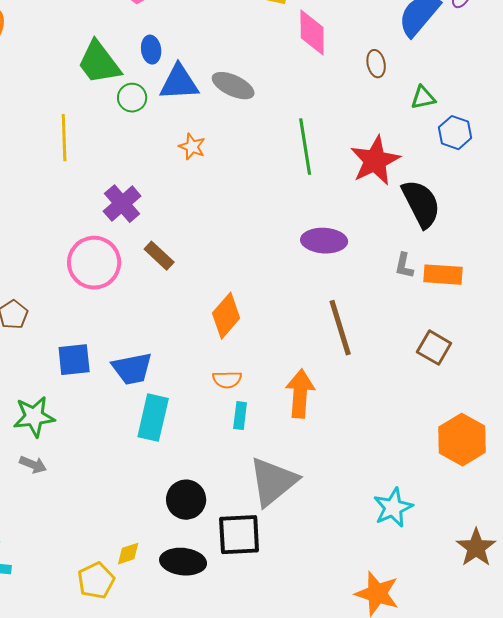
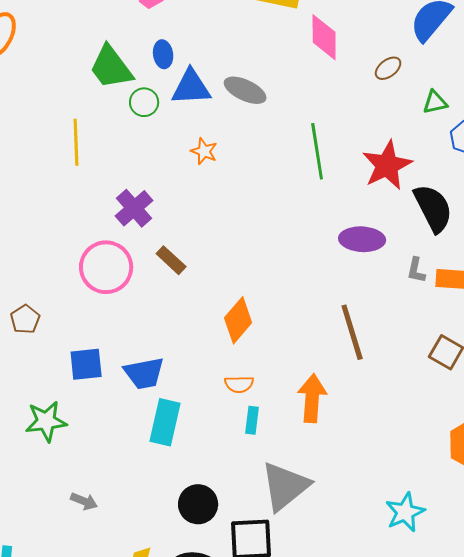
brown ellipse: (376, 64) -> (388, 68), turned 64
purple ellipse: (324, 241) -> (362, 239), moved
gray arrow: (33, 465) -> (84, 501), moved

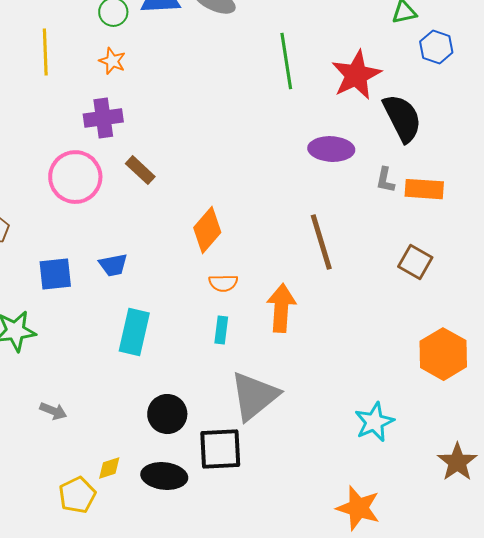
orange star: (204, 151) -> (112, 61), moved
purple cross: (134, 208) -> (103, 118), turned 33
blue trapezoid: (144, 373) -> (113, 265), moved, size x0.7
orange semicircle: (239, 384) -> (223, 283), moved

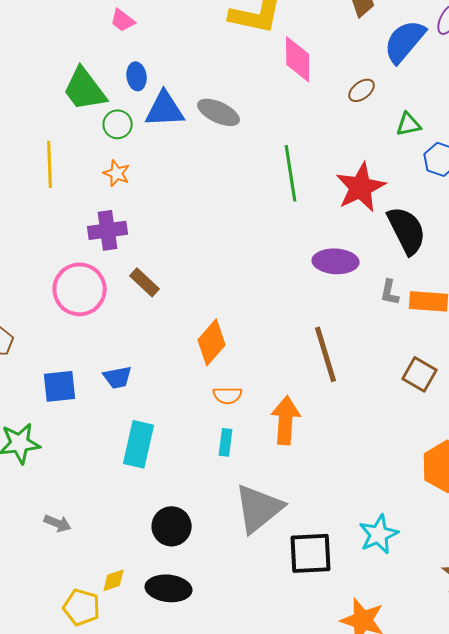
black square: (220, 449) -> (311, 553), moved
yellow pentagon: (77, 495) -> (82, 607), turned -30

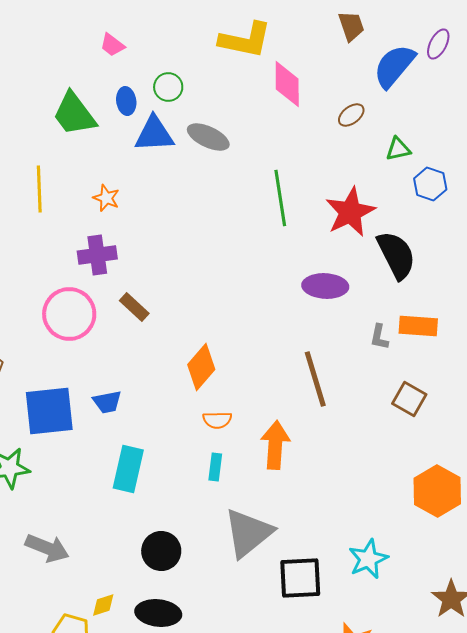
green circle: (118, 124) -> (168, 87), moved
gray L-shape: (390, 292) -> (379, 337), moved
blue square: (60, 386) -> (49, 411), size x1.5
gray arrow: (58, 523) -> (47, 548), size x1.6

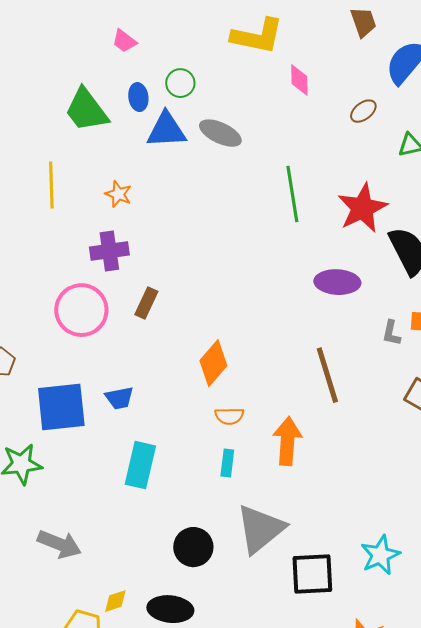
pink diamond: (287, 84) -> (299, 80), size x0.7
brown rectangle: (134, 307) -> (146, 303), turned 72
black circle: (161, 551) -> (193, 547), moved

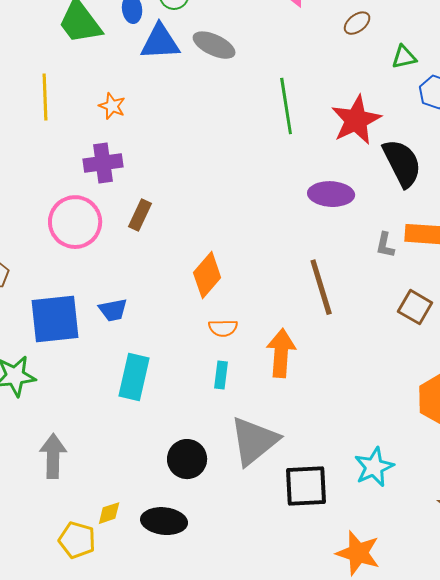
gray arrow: (59, 544) -> (53, 456), turned -111

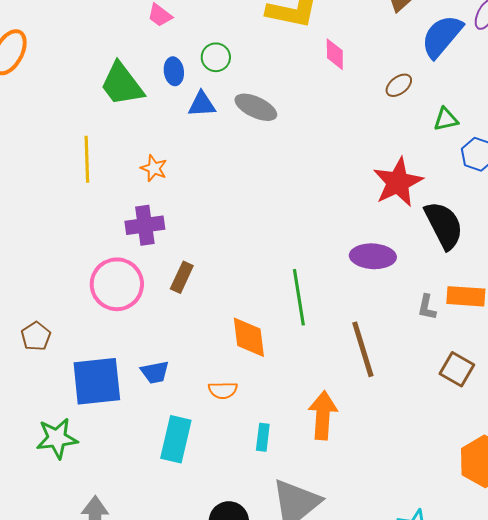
blue triangle: (160, 42) -> (202, 104), size x0.7
green line: (286, 106) -> (299, 297), moved
orange diamond: (207, 275) -> (249, 337), turned -48
orange semicircle: (223, 328) -> (223, 390), moved

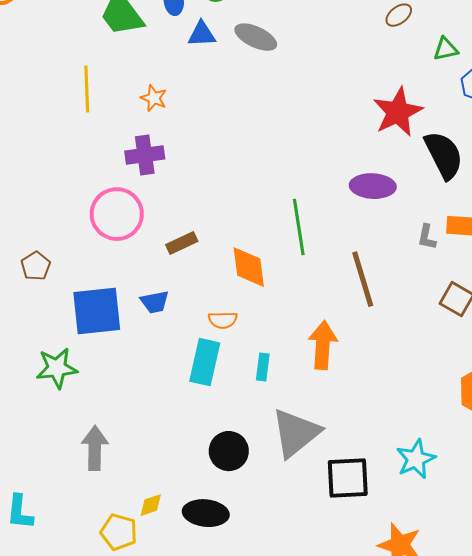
brown rectangle: (182, 277) -> (182, 243), moved, turned 40
cyan rectangle: (176, 439) -> (205, 362), moved

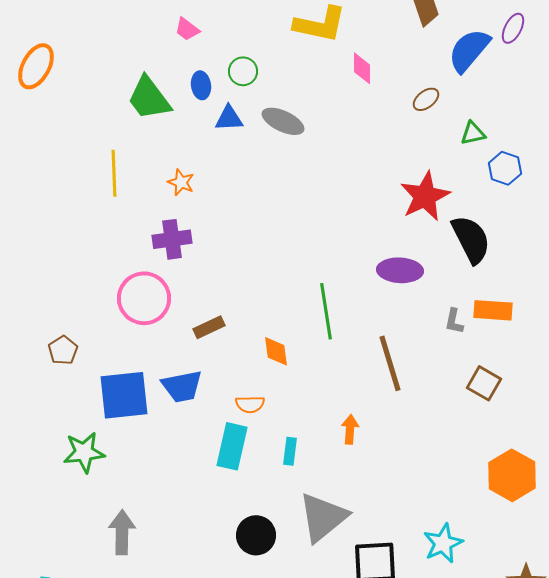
orange diamond: (249, 267) -> (276, 351), size x0.7
blue trapezoid: (155, 302) -> (182, 386), size x1.4
orange arrow: (323, 345) -> (350, 429), size x0.6

